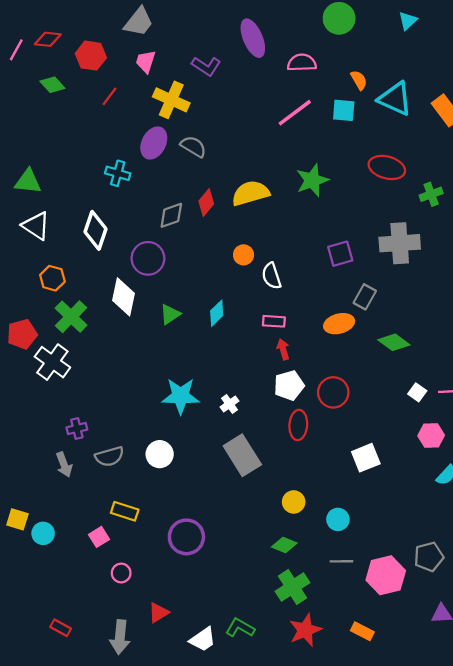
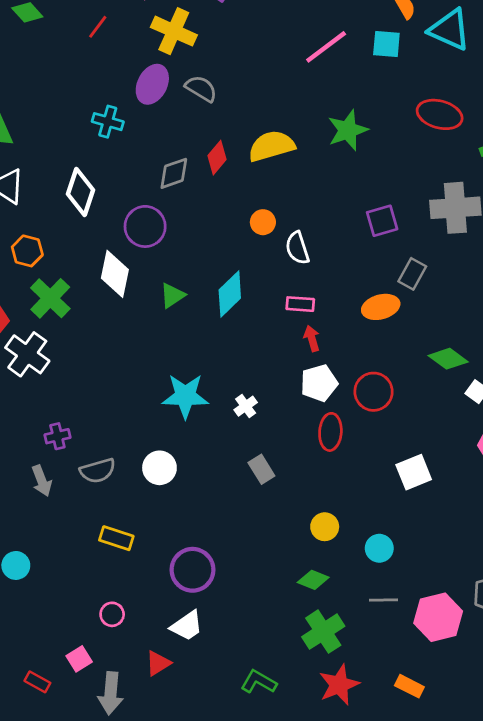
cyan diamond: (217, 313) -> (230, 294), size x1.4
green diamond: (394, 342) -> (448, 359), moved
gray rectangle: (242, 455) -> (261, 469), size x0.6
pink square: (99, 537) -> (79, 659), moved
white trapezoid: (203, 639) -> (187, 626), moved

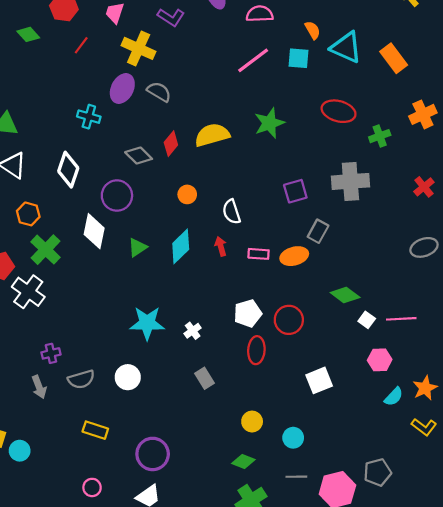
gray diamond: (174, 173) -> (139, 156), turned 64
orange circle: (263, 222) -> (187, 194), moved
pink rectangle: (300, 304) -> (259, 254), moved
red arrow: (312, 339) -> (221, 246), moved

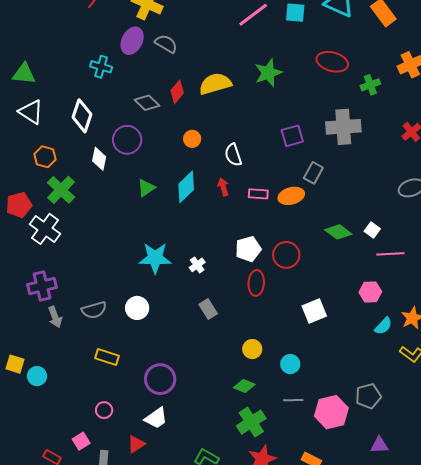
white diamond: (94, 231) -> (99, 159), moved, size x0.7
white square: (367, 320) -> (372, 230), moved
purple cross: (51, 353) -> (42, 286), moved, size x1.6

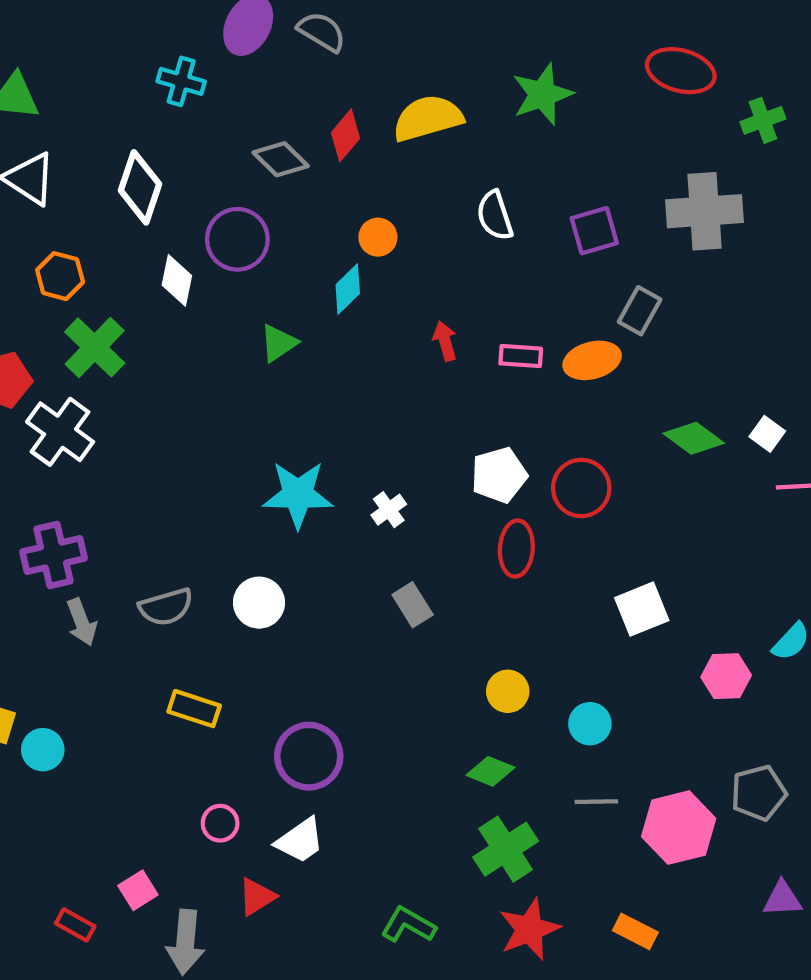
white semicircle: (233, 155) -> (495, 215), moved
cyan diamond: (186, 187) -> (348, 289), moved, size x0.7
pink hexagon: (370, 292) -> (726, 676), moved
pink circle: (104, 410) -> (220, 823), moved

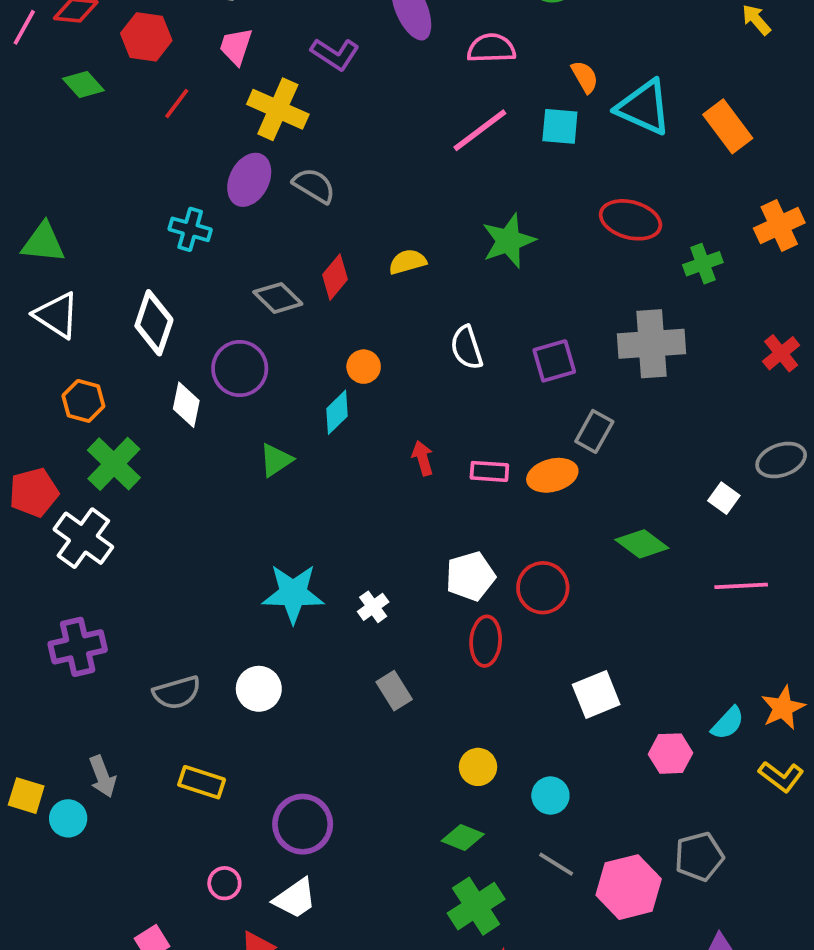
yellow semicircle: (428, 118) -> (407, 262), size x0.6
white square: (767, 434) -> (724, 498), moved
gray arrow: (82, 622) -> (102, 776), moved
gray line: (596, 802) -> (556, 864), turned 33

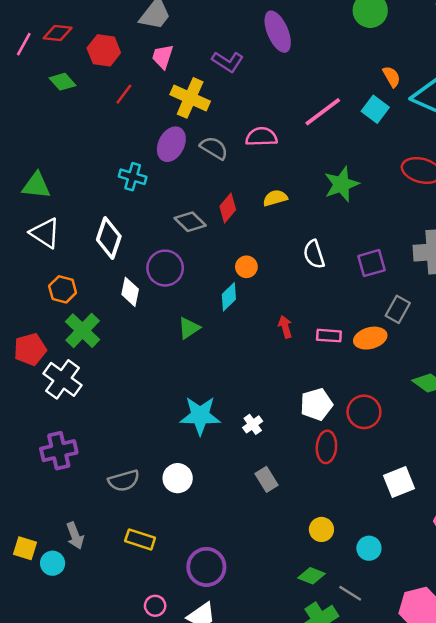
pink semicircle: (491, 48) -> (261, 137), moved
cyan square: (560, 126) -> (375, 109), turned 32
gray line: (556, 864) -> (350, 593), moved

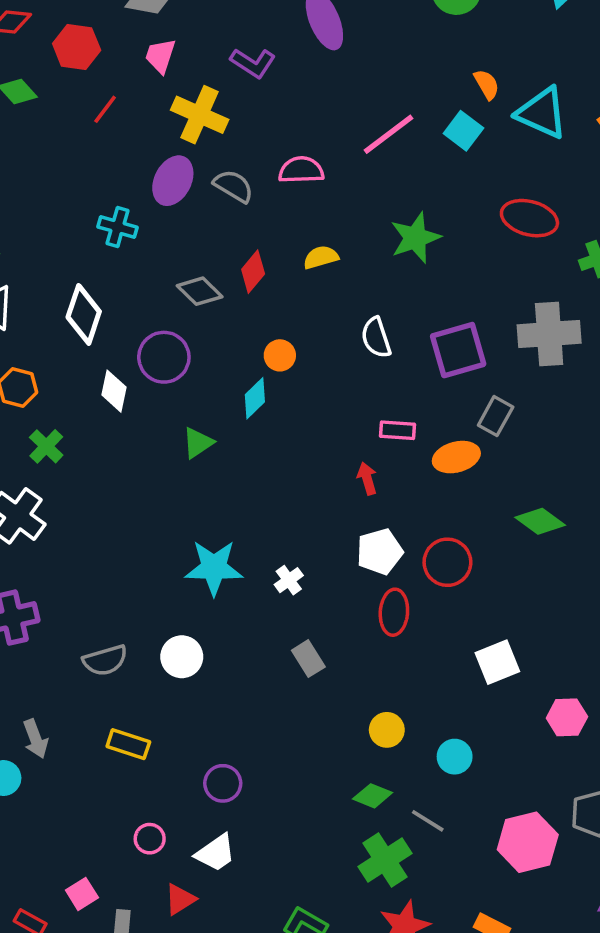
purple square: (371, 263) -> (458, 350), size x1.4
red arrow: (285, 327) -> (367, 478), moved
green cross: (83, 331) -> (46, 446), size x0.7
pink rectangle: (329, 336) -> (397, 430), moved
purple circle: (206, 567) -> (223, 783), size x0.7

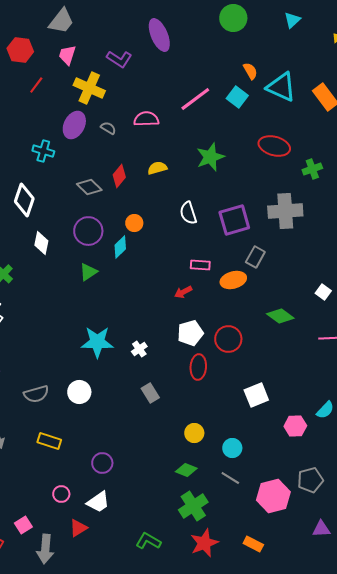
gray semicircle: (233, 186) -> (108, 128), size x0.7
purple circle: (164, 357) -> (88, 231), moved
red arrow: (367, 478) -> (183, 292), turned -102
gray line: (428, 821) -> (230, 478), moved

